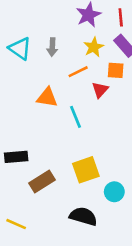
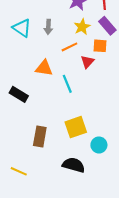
black rectangle: (16, 157) -> (19, 94), moved, turned 36
brown rectangle: (42, 181) -> (40, 137), turned -48

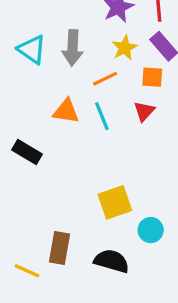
gray arrow: (48, 27) -> (73, 48), size x1.5
red triangle: (87, 62) -> (144, 111), moved
cyan line: (67, 84) -> (102, 116), moved
brown rectangle: (40, 137) -> (60, 248), moved

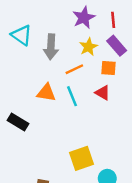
cyan triangle: (32, 49) -> (22, 35), moved
red triangle: (144, 111) -> (103, 93), turned -42

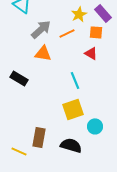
gray arrow: (51, 47) -> (41, 29), moved, turned -135
cyan line: (72, 96) -> (75, 80), moved

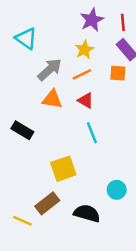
yellow star: (79, 14) -> (84, 50), moved
red triangle: (91, 53) -> (86, 100), moved
yellow square: (73, 109) -> (63, 169), moved
brown rectangle: (39, 137) -> (47, 203), turned 42

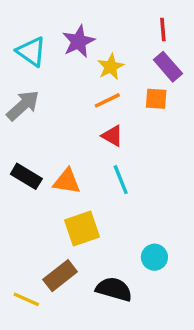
purple star: (92, 20) -> (79, 41), moved
gray arrow: (50, 69) -> (23, 105), moved
orange triangle: (52, 99) -> (67, 181), moved

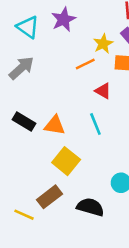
yellow star: (111, 67) -> (103, 44), moved
red triangle: (112, 136) -> (103, 91), moved
yellow square: (82, 229) -> (66, 161), turned -32

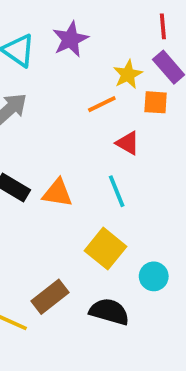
yellow square: (66, 161) -> (106, 249), moved

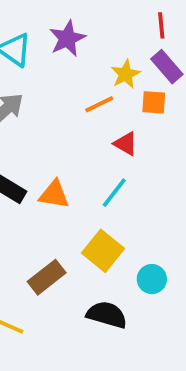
cyan line: (117, 191) -> (114, 193), turned 60
brown rectangle: (50, 297) -> (47, 277), moved

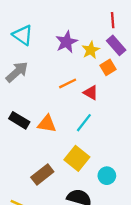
purple star: (67, 38) -> (67, 42), moved
orange square: (154, 102) -> (108, 67), turned -35
orange line: (99, 104) -> (68, 83), moved

